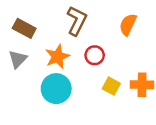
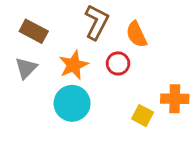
orange semicircle: (128, 25) -> (136, 34), moved, turned -50
yellow square: (111, 86) -> (143, 116), moved

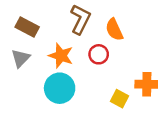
orange star: (74, 65) -> (61, 56), turned -30

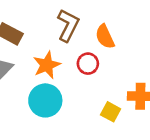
orange star: (61, 56) -> (47, 65), turned 30

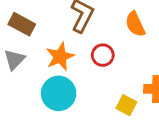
orange semicircle: (105, 37) -> (135, 24), moved

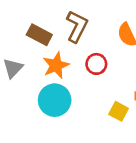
brown rectangle: (22, 24) -> (39, 35), moved

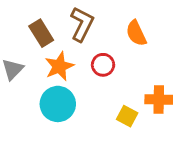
brown rectangle: (39, 35) -> (41, 33), turned 30

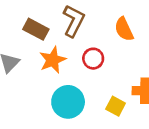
brown rectangle: (41, 33) -> (36, 29), turned -30
cyan circle: (58, 104) -> (68, 102), moved

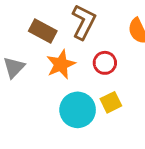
yellow square: (116, 106) -> (111, 102), moved, turned 36

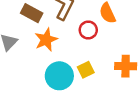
red circle: (105, 63) -> (88, 30), moved

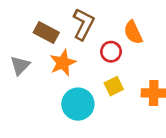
yellow square: (86, 70) -> (114, 86), moved

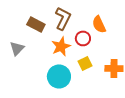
orange star: (63, 63) -> (61, 46), moved

